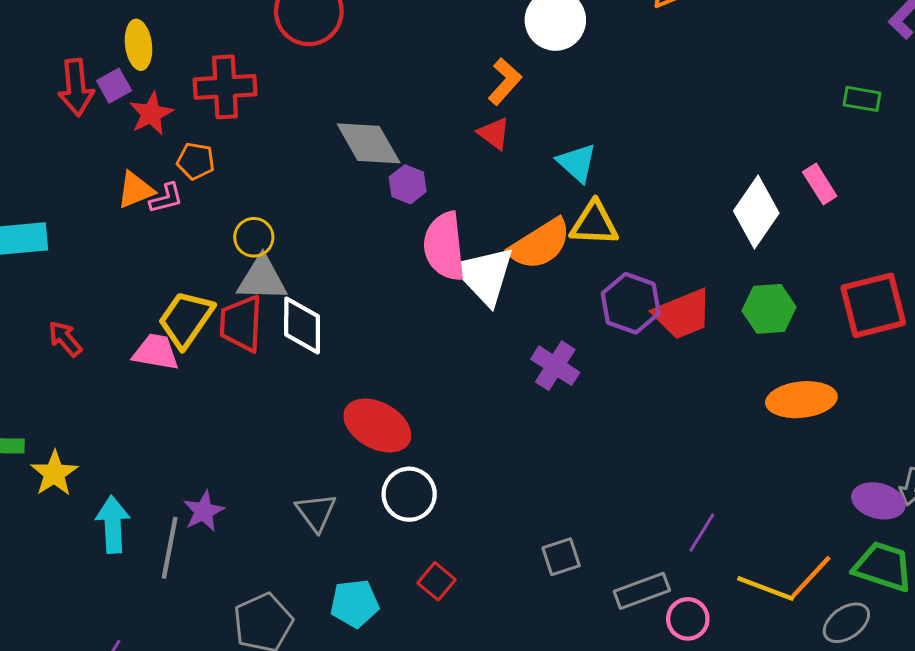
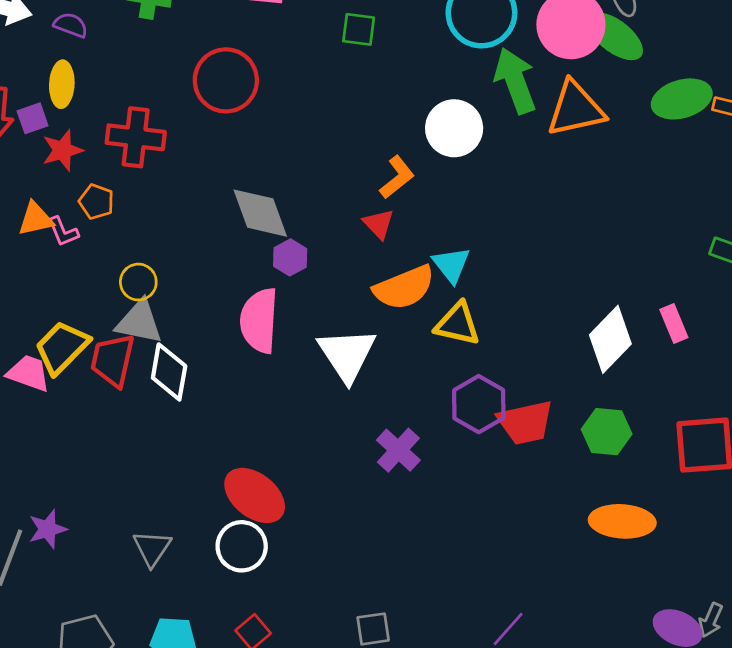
pink L-shape: (166, 198) -> (63, 232), turned 72
orange semicircle: (540, 244) -> (404, 288), moved
pink semicircle: (444, 246) -> (259, 321), moved
red ellipse: (377, 426) -> (255, 495), moved

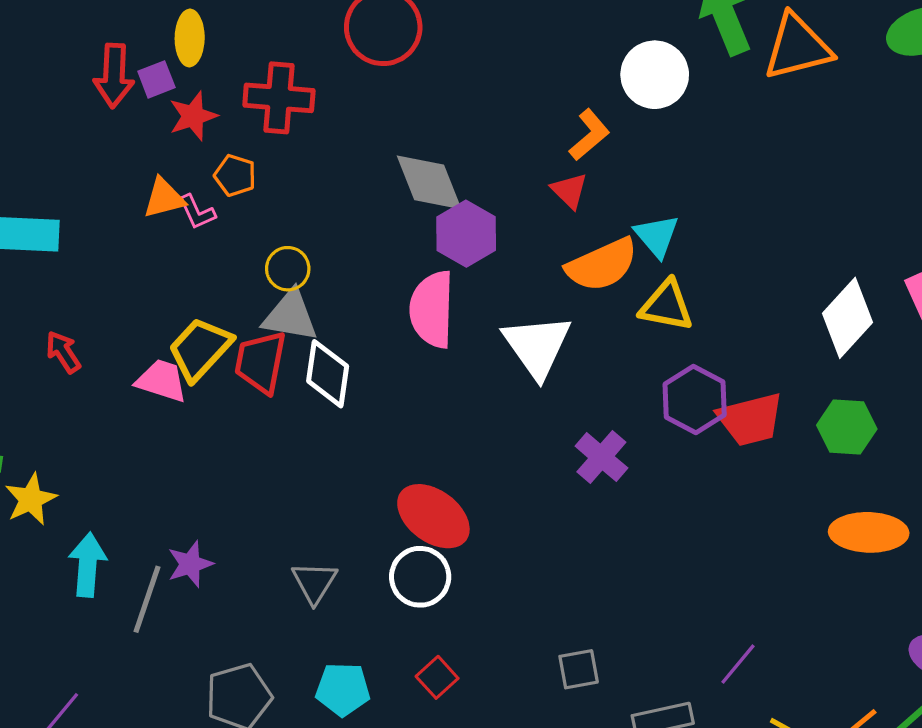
purple hexagon: (290, 257) -> (466, 234), size x1.5

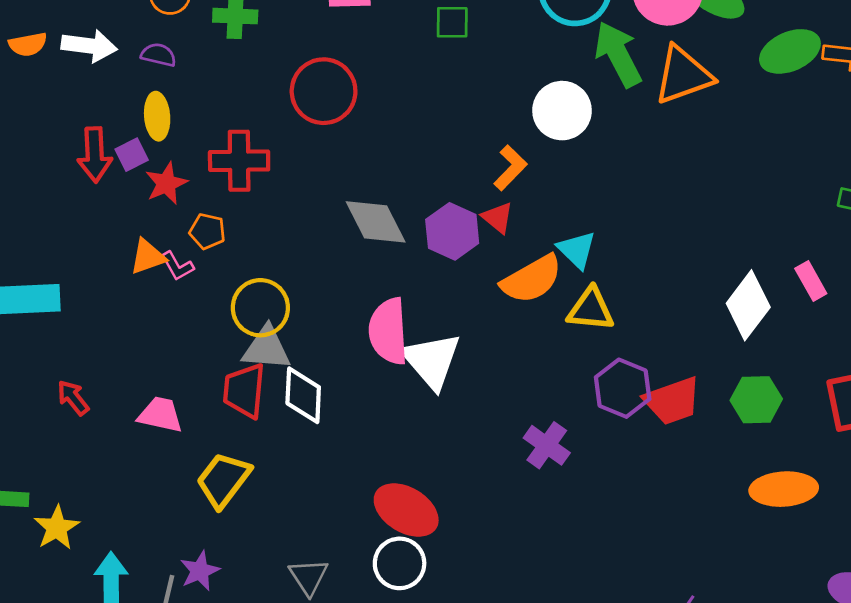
purple hexagon: (466, 234) -> (452, 231), moved
yellow circle: (288, 269) -> (260, 308), size x1.5
white triangle: (537, 346) -> (432, 360), moved
yellow trapezoid: (200, 349) -> (223, 480), moved

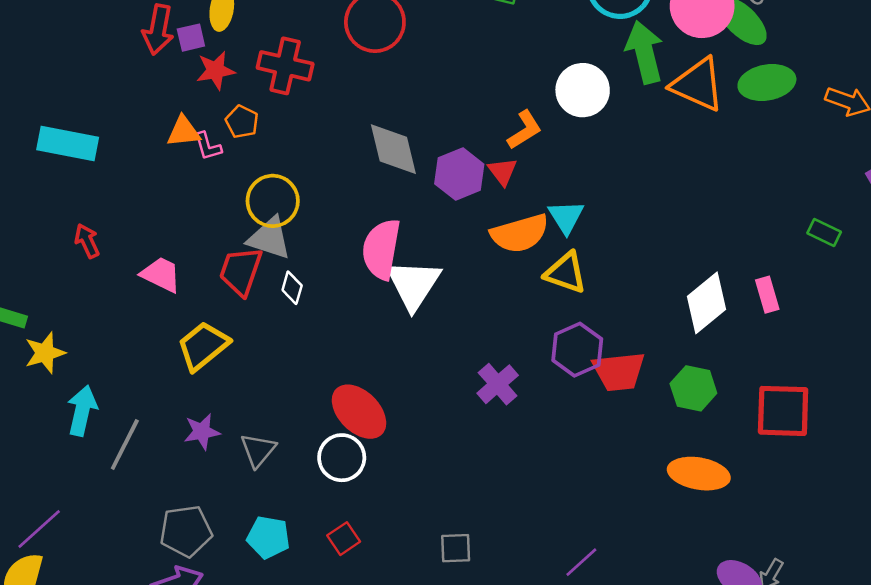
green ellipse: (790, 51) -> (767, 83), moved
orange triangle: (683, 75) -> (698, 85), turned 30
white diamond: (303, 395) -> (292, 288), size x0.6
purple star: (200, 571) -> (202, 432), moved

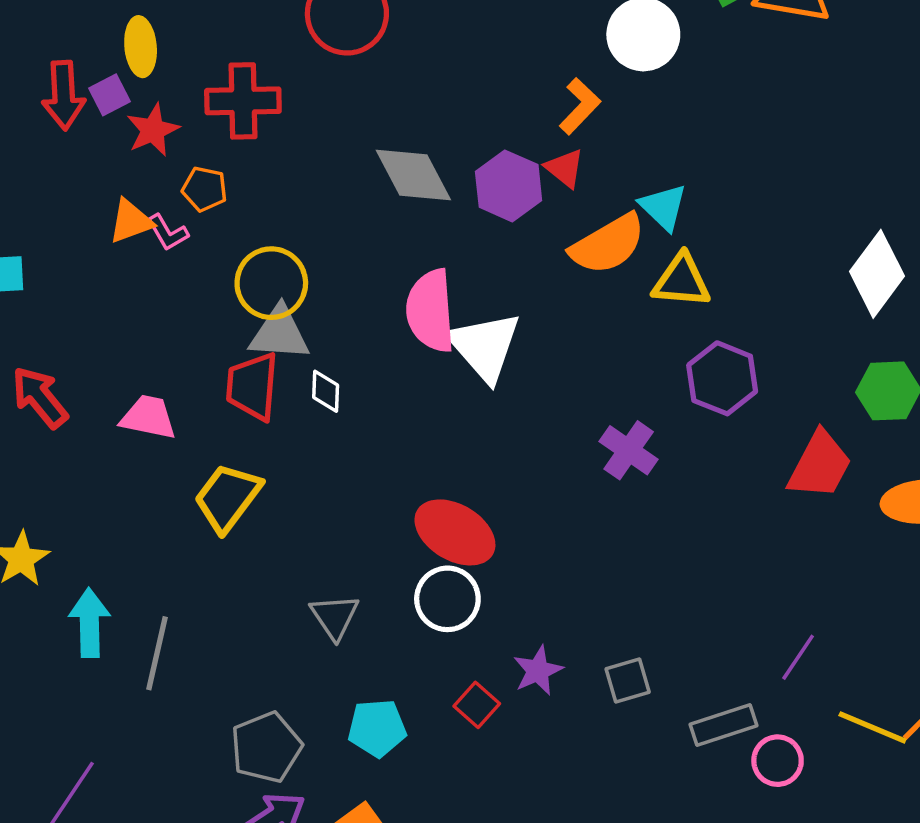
red arrow: (87, 241) -> (40, 397), size x1.4
red trapezoid: (619, 372) -> (820, 465), moved, turned -42
purple star: (202, 432) -> (538, 671), moved

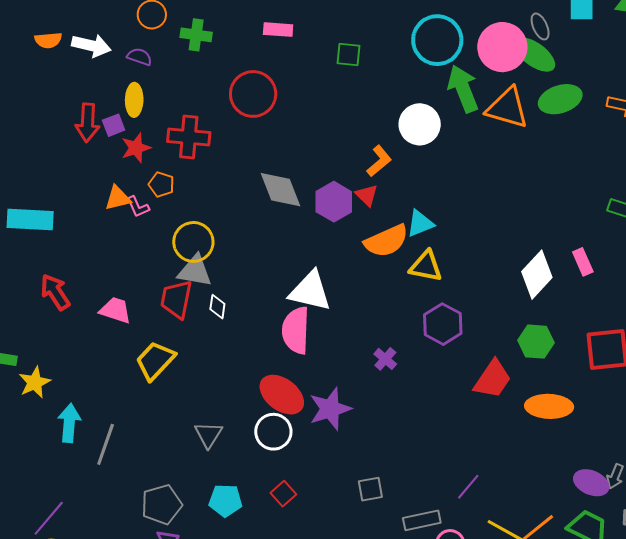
cyan triangle: (663, 207) -> (420, 223), turned 48
pink semicircle: (431, 311) -> (296, 330), moved
white triangle: (485, 346) -> (310, 291), turned -42
purple cross: (629, 450) -> (385, 359), size x0.7
purple star: (538, 671) -> (330, 409), moved, size x1.5

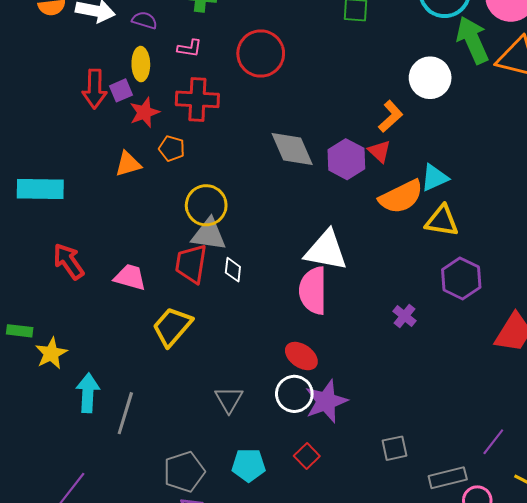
pink L-shape: (138, 207) -> (190, 48), moved, turned -55
red ellipse: (282, 395) -> (301, 356), size x0.7
purple star: (330, 409) -> (326, 401), moved

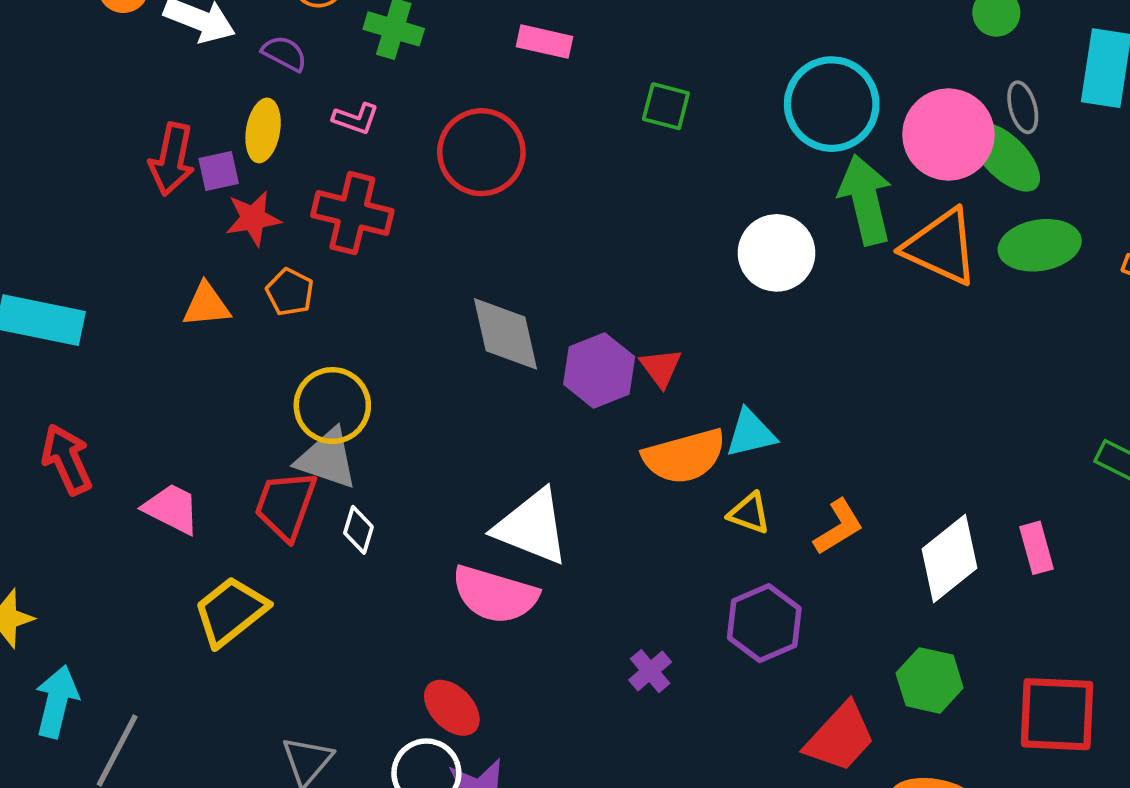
orange L-shape: (391, 116) -> (838, 527), moved
yellow triangle: (442, 221) -> (749, 513), size x0.7
pink semicircle: (313, 291) -> (495, 595), turned -84

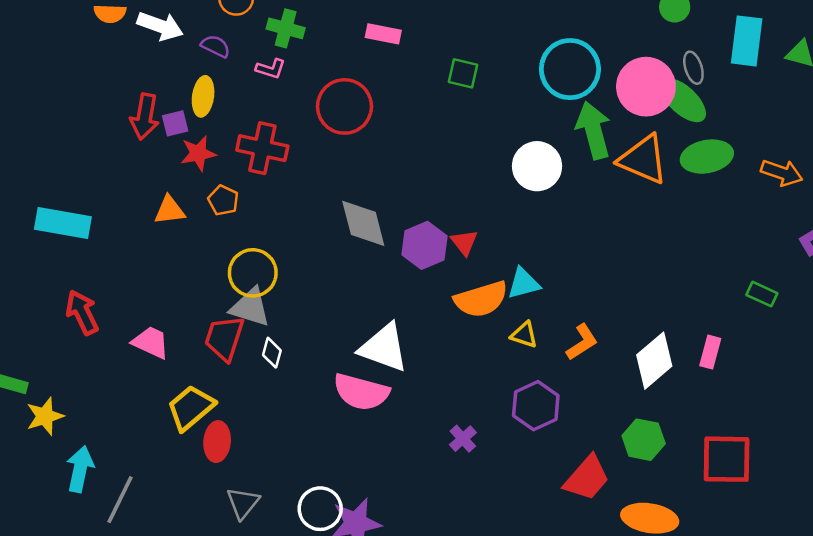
pink L-shape: (356, 119) -> (271, 69), moved
pink rectangle: (1036, 548) -> (710, 352), turned 32
red ellipse: (452, 708) -> (217, 442), moved, turned 51

